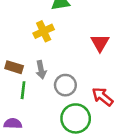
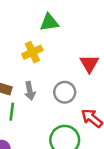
gray circle: (65, 85) -> (65, 92), moved

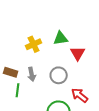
green triangle: (49, 22) -> (61, 38), moved

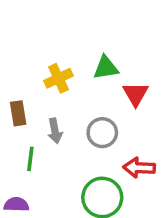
brown rectangle: (11, 72) -> (18, 113), moved, turned 64
red arrow: (80, 95) -> (139, 168), turned -36

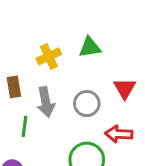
red triangle: (136, 94) -> (125, 88), moved
gray arrow: (55, 131) -> (46, 102), size x1.4

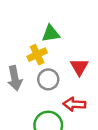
yellow cross: (49, 56) -> (37, 55), moved

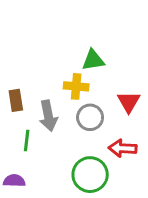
yellow cross: (37, 55) -> (76, 86), turned 30

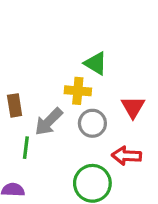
green triangle: (93, 60) -> (96, 63), turned 40
gray arrow: (48, 116) -> (49, 122), turned 56

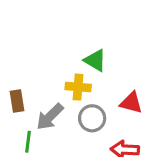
red triangle: (133, 107) -> (131, 103), turned -45

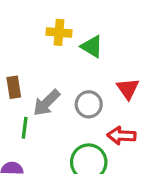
yellow cross: (78, 87) -> (59, 32), moved
red triangle: (131, 103) -> (128, 89), turned 40

